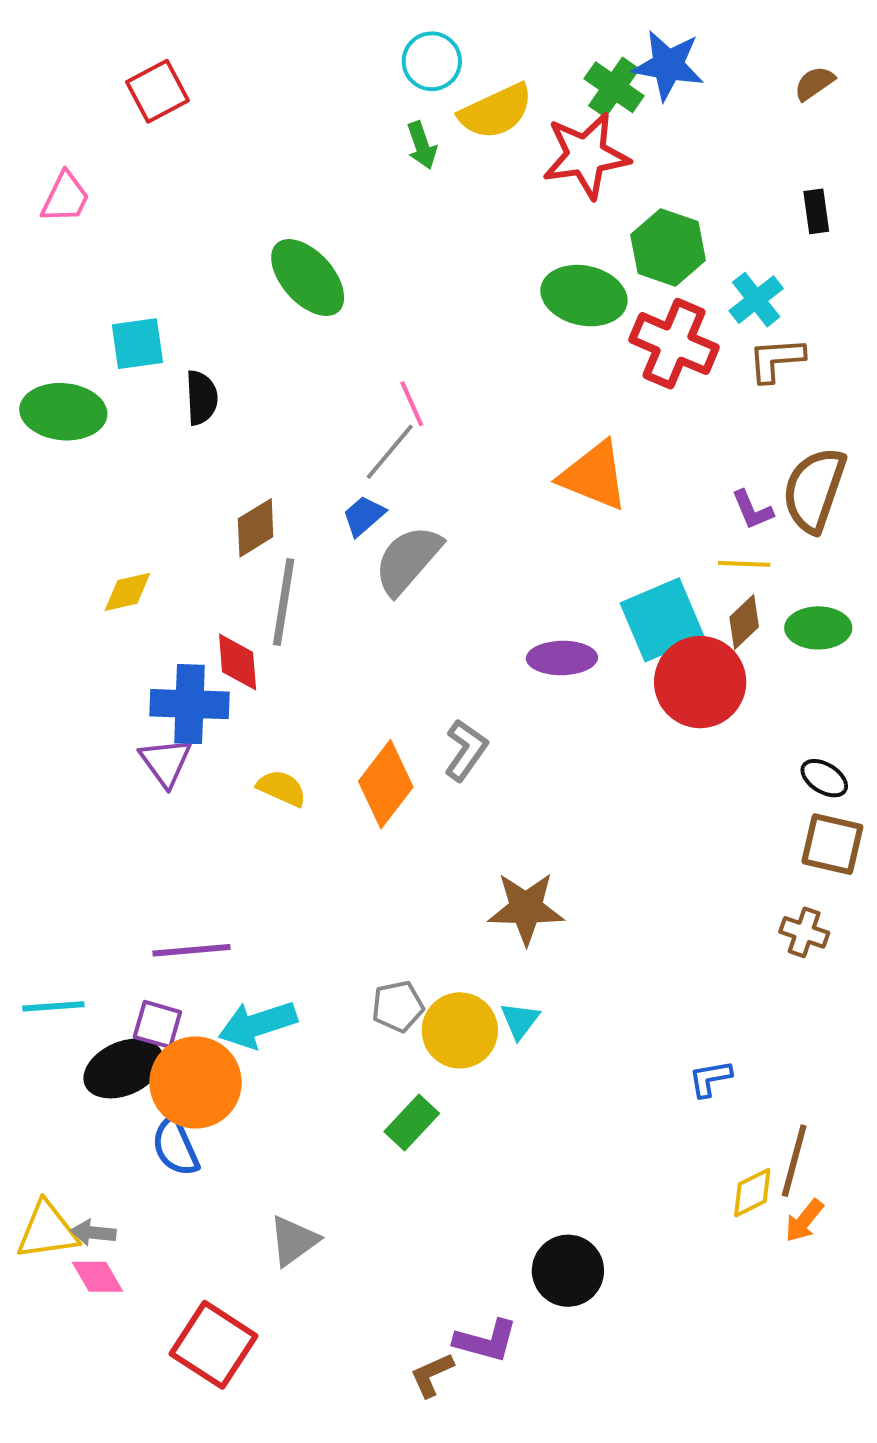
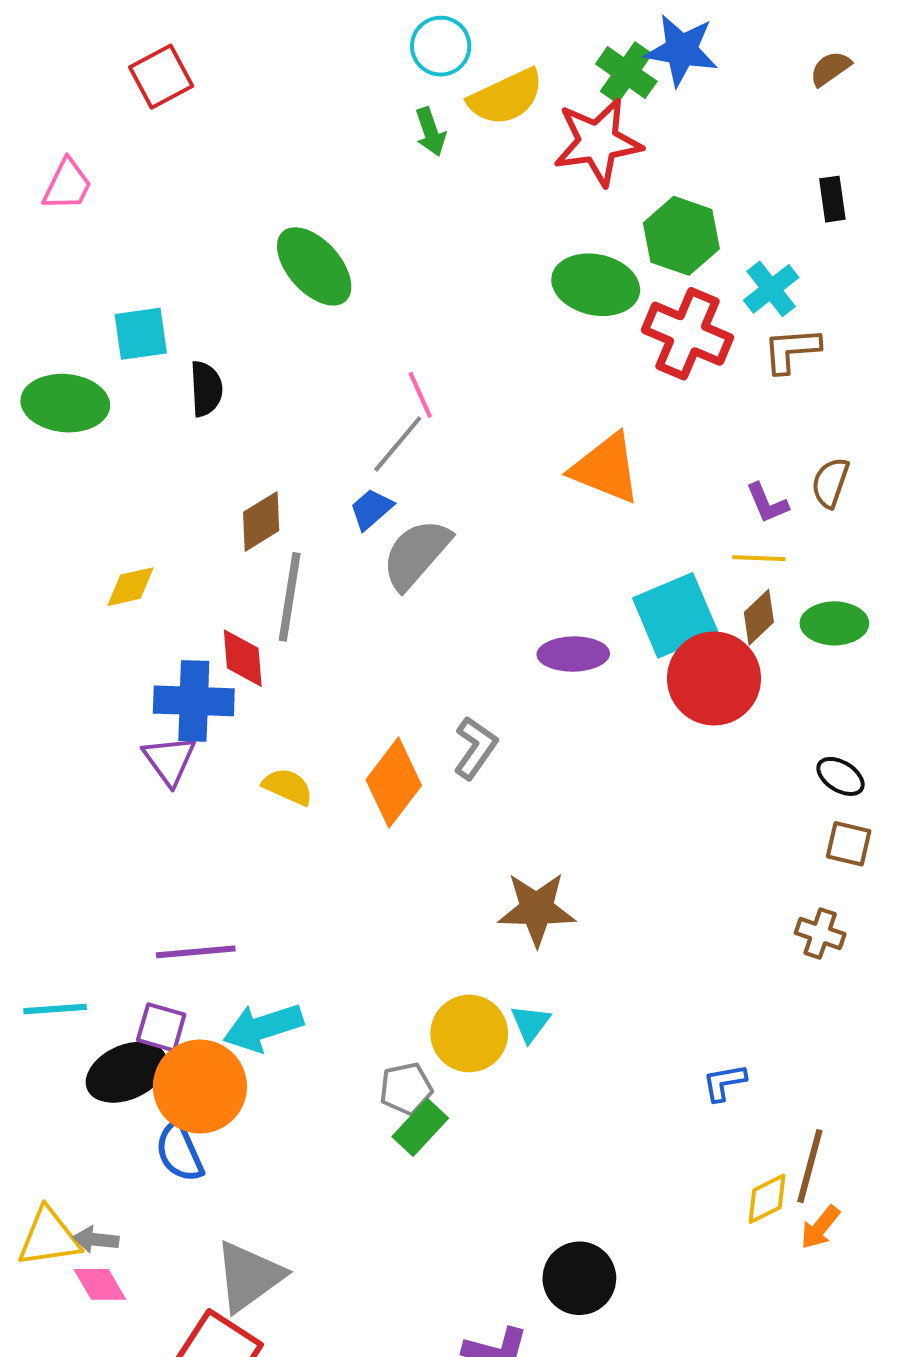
brown semicircle: (814, 490) -> (830, 483), size x0.6
brown square: (832, 844) -> (849, 844), size x0.7
gray pentagon: (398, 1006) -> (406, 1089), moved
gray triangle: (294, 1241) -> (249, 1276), moved, size x1.4

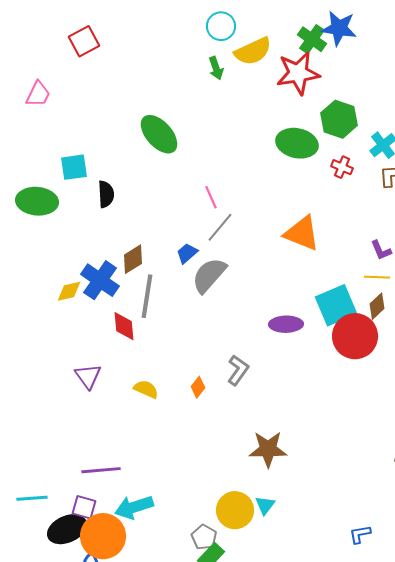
red cross: (687, 334) -> (342, 167), size x0.5
gray line: (398, 444) -> (220, 227), moved
blue cross: (194, 701) -> (100, 280), moved, turned 33
orange diamond: (394, 783) -> (198, 387), size x0.5
gray pentagon: (406, 1089) -> (204, 537), turned -30

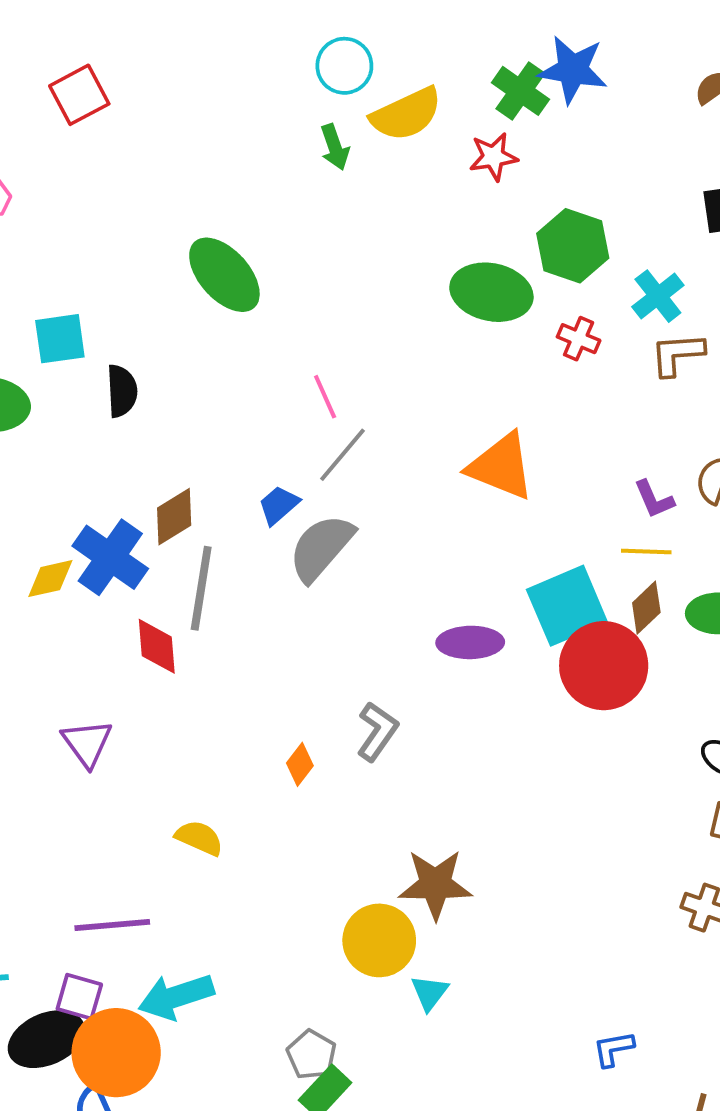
red star: (298, 73) -> (493, 157), size x0.6
yellow semicircle: (146, 389) -> (199, 838), moved
yellow circle: (235, 510) -> (379, 940), moved

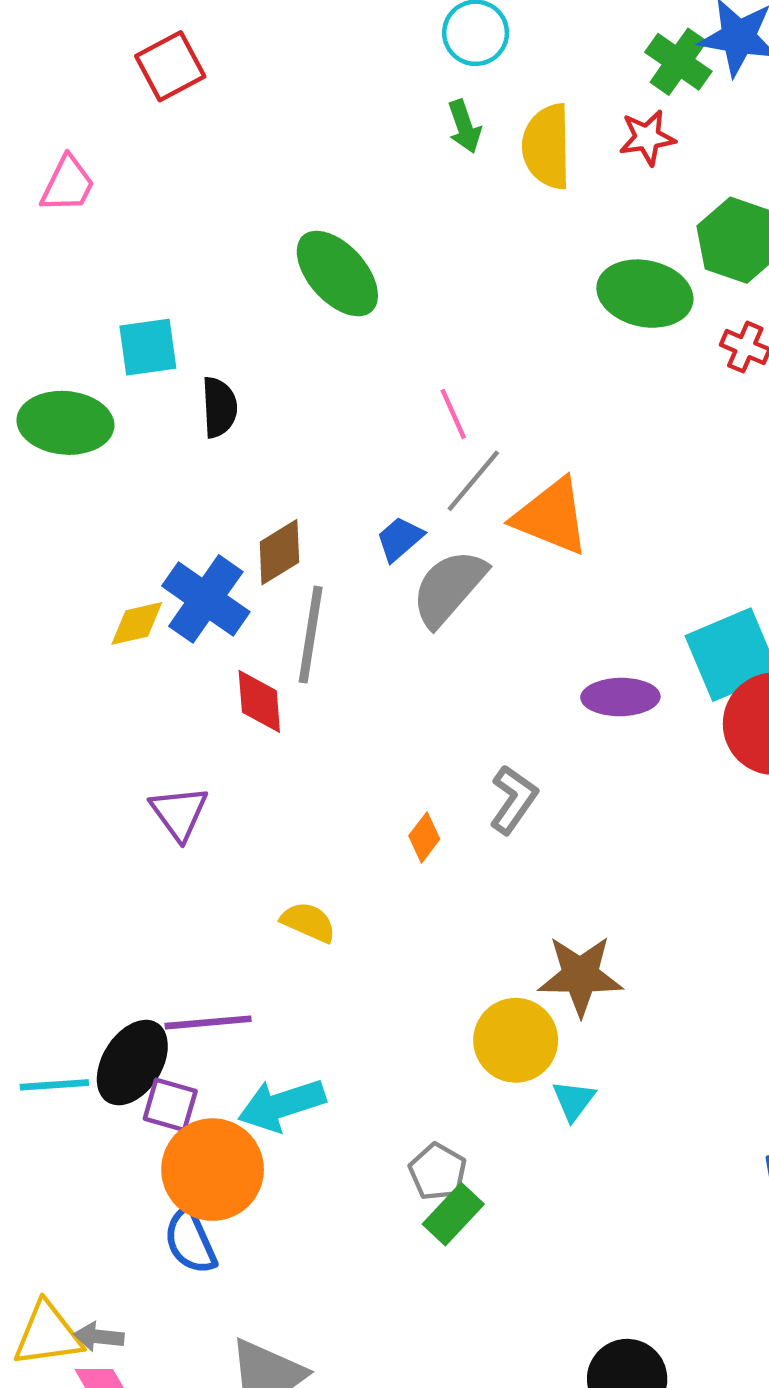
yellow semicircle: (406, 114) -> (547, 146), moved, turned 114
orange triangle: (501, 466) -> (551, 516), moved
black ellipse: (46, 1039) -> (132, 1063), moved, turned -34

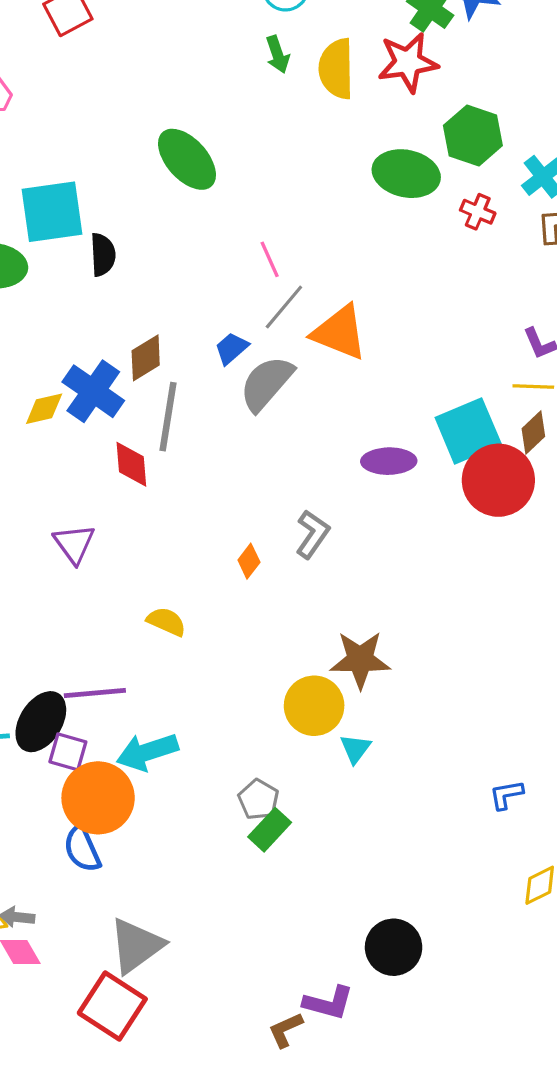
red star: (647, 138) -> (408, 62), size x1.5
cyan square: (148, 347) -> (52, 212), size x1.5

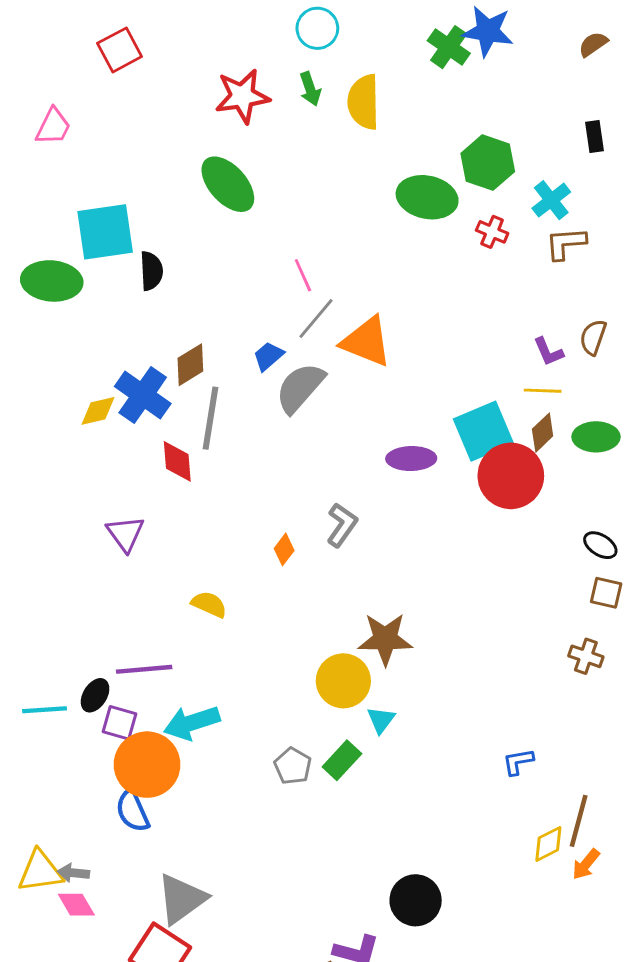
red star: (408, 62) -> (242, 96), moved
black ellipse: (41, 722) -> (95, 695), size x0.6
green rectangle: (270, 830) -> (342, 760), moved

